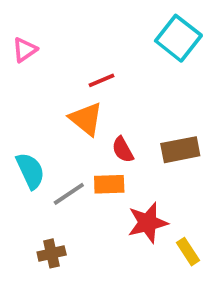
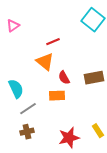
gray line: (69, 194) -> (28, 109), moved
red star: (148, 223) -> (69, 138), moved

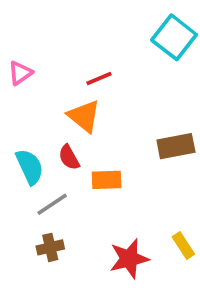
pink triangle: (13, 26) -> (20, 73), moved
red semicircle: (64, 78) -> (69, 157), moved

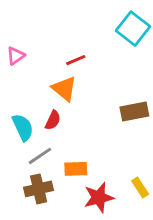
red semicircle: (69, 157) -> (53, 120), turned -126
orange rectangle: (107, 180) -> (76, 169), moved
brown cross: (50, 247) -> (39, 189), size x1.4

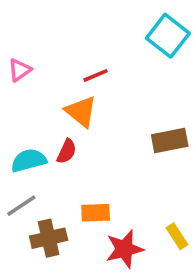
cyan semicircle: (23, 127) -> (29, 160), turned -80
gray line: (40, 156) -> (21, 206), moved

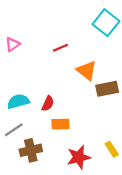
orange triangle: (81, 112) -> (87, 71), moved
red semicircle: (67, 151) -> (48, 104), moved
orange rectangle: (96, 213) -> (60, 124), moved

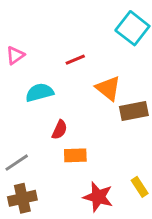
cyan semicircle: (18, 101) -> (40, 93), moved
brown cross: (31, 150) -> (22, 198), moved
red star: (79, 157) -> (98, 197), turned 30

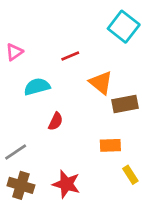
orange rectangle: (75, 155) -> (110, 145), moved
red star: (98, 197) -> (66, 184), moved
brown cross: (22, 198) -> (21, 185), turned 30

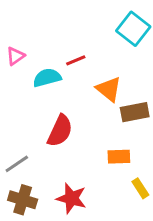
cyan semicircle: (37, 87) -> (47, 78), moved
red semicircle: (56, 121) -> (60, 131), size x1.6

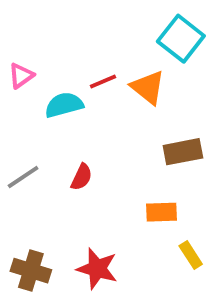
orange triangle: (109, 89) -> (148, 87), moved
red semicircle: (60, 131) -> (82, 177), size x0.6
gray line: (17, 164) -> (23, 177), moved

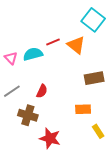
pink triangle: (21, 76) -> (11, 58), moved, turned -40
brown cross: (31, 271) -> (28, 115), moved

